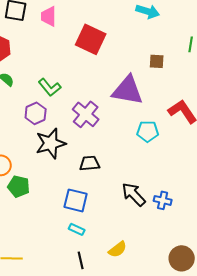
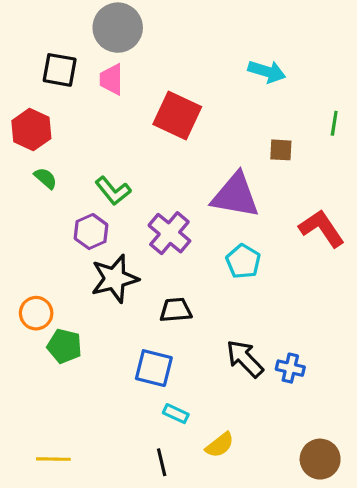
cyan pentagon: (148, 131) -> (243, 261), moved, turned 30
cyan rectangle: (77, 229) -> (176, 414), moved

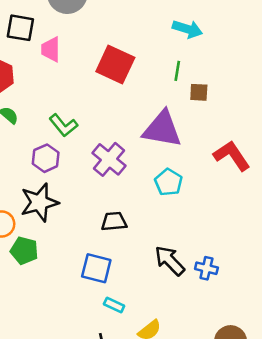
pink trapezoid: (111, 79) -> (51, 49), moved
green line: (334, 123) -> (177, 71), moved
black star: (115, 279) -> (39, 202), moved

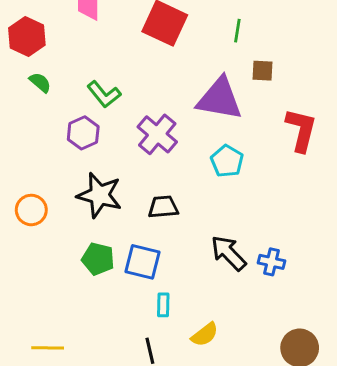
brown square: (199, 92) -> (263, 71), moved
red L-shape: (232, 156) -> (301, 130), turned 48
black star: (39, 202) -> (99, 195), moved, turned 30
green pentagon: (24, 251) -> (98, 259), moved
cyan rectangle: (114, 305) -> (163, 305), turned 66

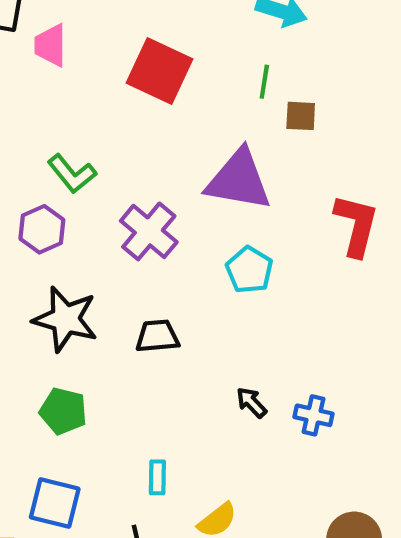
brown square: (263, 71) -> (301, 116), moved
black arrow: (228, 253) -> (251, 403), size x0.6
blue square: (142, 262) -> (55, 503), moved

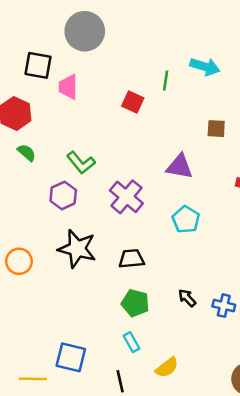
red square: (160, 71) -> (133, 102), size x0.6
green line: (264, 82) -> (166, 81), moved
purple triangle: (239, 180) -> (180, 166), size x0.7
green pentagon: (63, 411) -> (135, 303), moved
cyan rectangle: (157, 477) -> (132, 342), turned -30

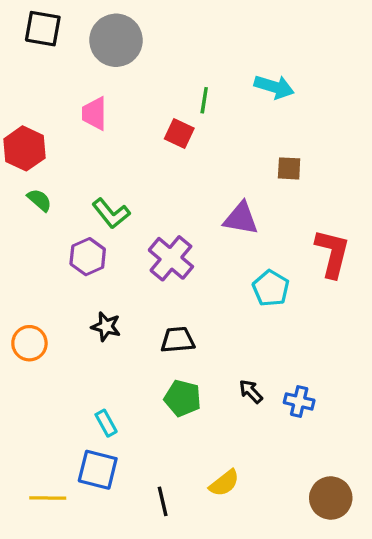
black square: (38, 65) -> (43, 29), moved
green line: (166, 81) -> (204, 100), moved
cyan pentagon: (186, 220) -> (271, 288), moved
black star: (77, 249) -> (106, 327), size x0.6
cyan rectangle: (132, 342) -> (106, 423), moved

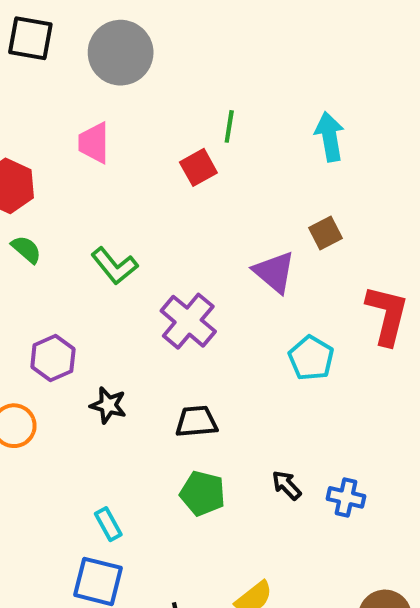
cyan arrow: (274, 87) -> (330, 137), moved, turned -117
red square: (179, 133) -> (198, 167), turned 36
brown square: (289, 168) -> (326, 233), moved, turned -30
purple triangle: (241, 218) -> (274, 272), turned 30
purple hexagon: (88, 257) -> (53, 358), moved

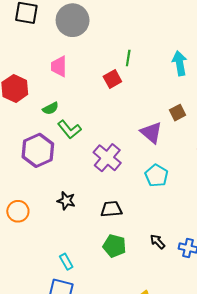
green semicircle: (26, 249) -> (50, 108), moved, turned 112
purple hexagon: (53, 358) -> (38, 150), moved, size x1.4
cyan pentagon: (311, 358) -> (156, 176), moved

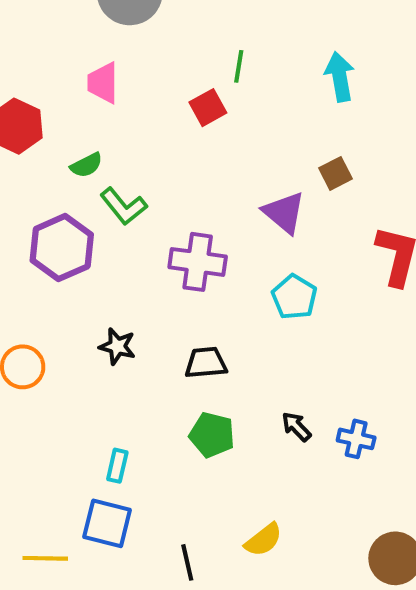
purple cross: (107, 158) -> (198, 262), turned -32
cyan rectangle: (66, 262) -> (117, 466), turned 42

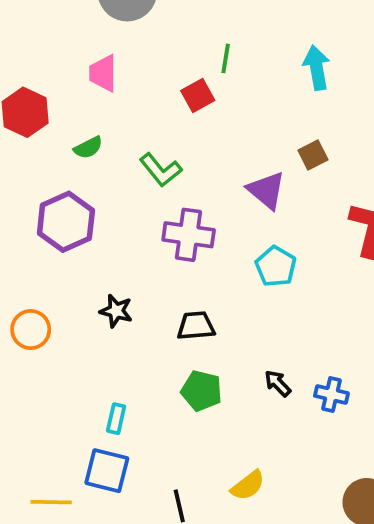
green L-shape: (124, 206) -> (161, 170), moved

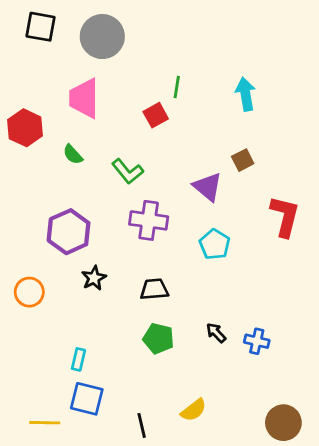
pink trapezoid: (103, 73) -> (84, 98), size x1.4
green semicircle: (88, 148) -> (73, 154), turned 75
purple hexagon: (66, 222) -> (69, 232), moved
black star: (116, 311) -> (94, 278), turned 30
cyan rectangle: (116, 419) -> (78, 359), moved

